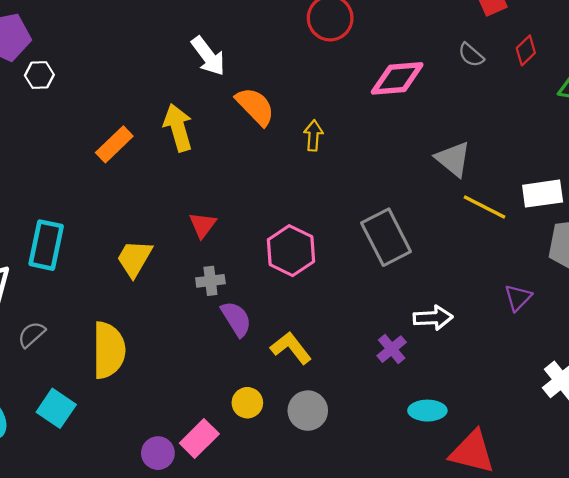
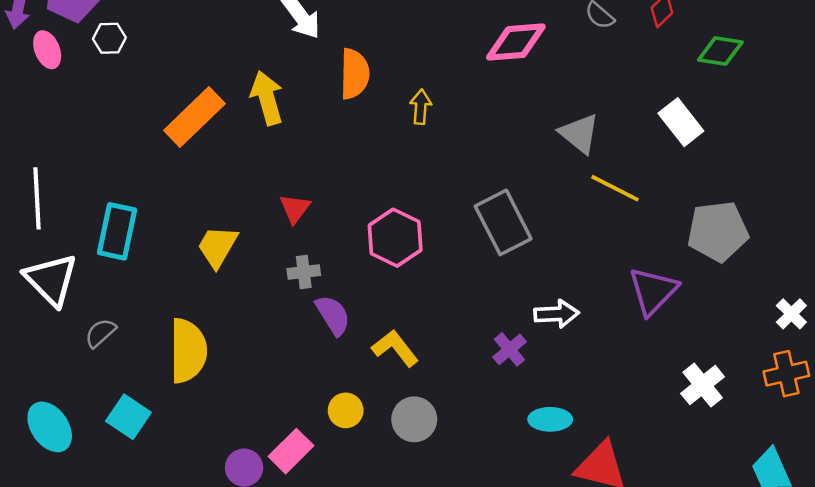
orange semicircle: (255, 106) -> (355, 74), turned 45
orange rectangle: (114, 144) -> (194, 117), size x1.4
white rectangle: (543, 194) -> (681, 122), moved, turned 60
purple triangle: (518, 298) -> (653, 291), size x1.6

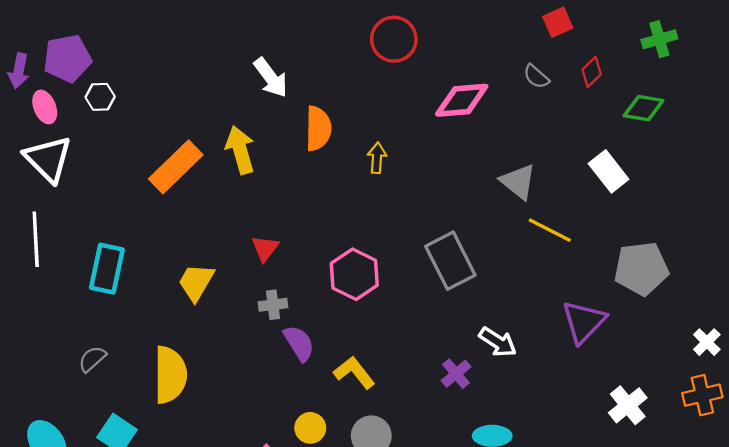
white triangle: (51, 280) -> (48, 159), moved
white arrow: (556, 314) -> (498, 342), turned 36

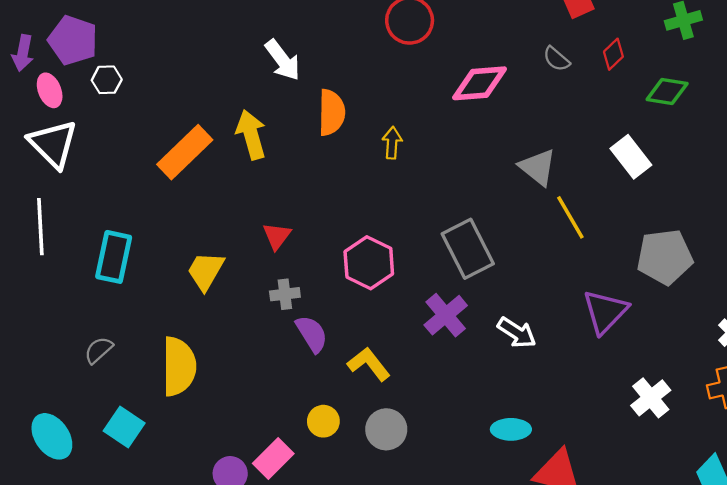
purple pentagon: (67, 58) -> (73, 40), turned 30
yellow line: (550, 230) -> (570, 217), turned 33
purple cross: (456, 374) -> (446, 315), moved, size x1.4

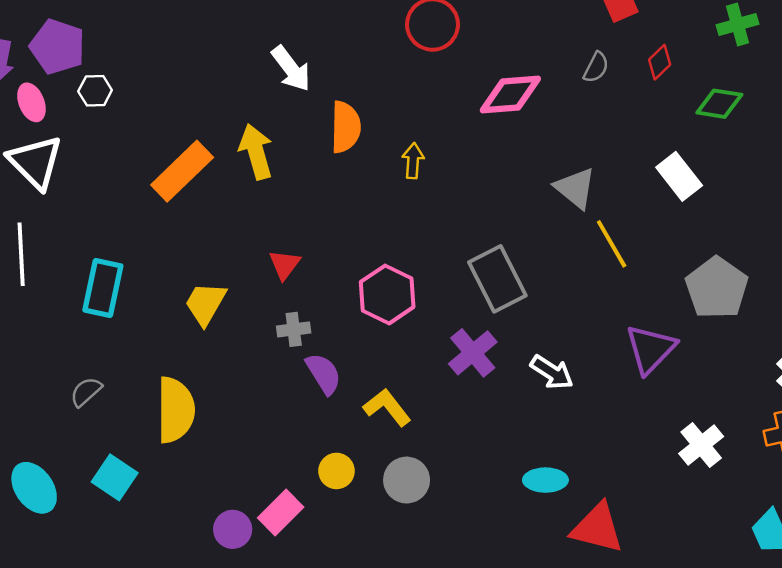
gray semicircle: (556, 59) -> (596, 67), turned -104
gray pentagon: (665, 257) -> (717, 288), turned -30

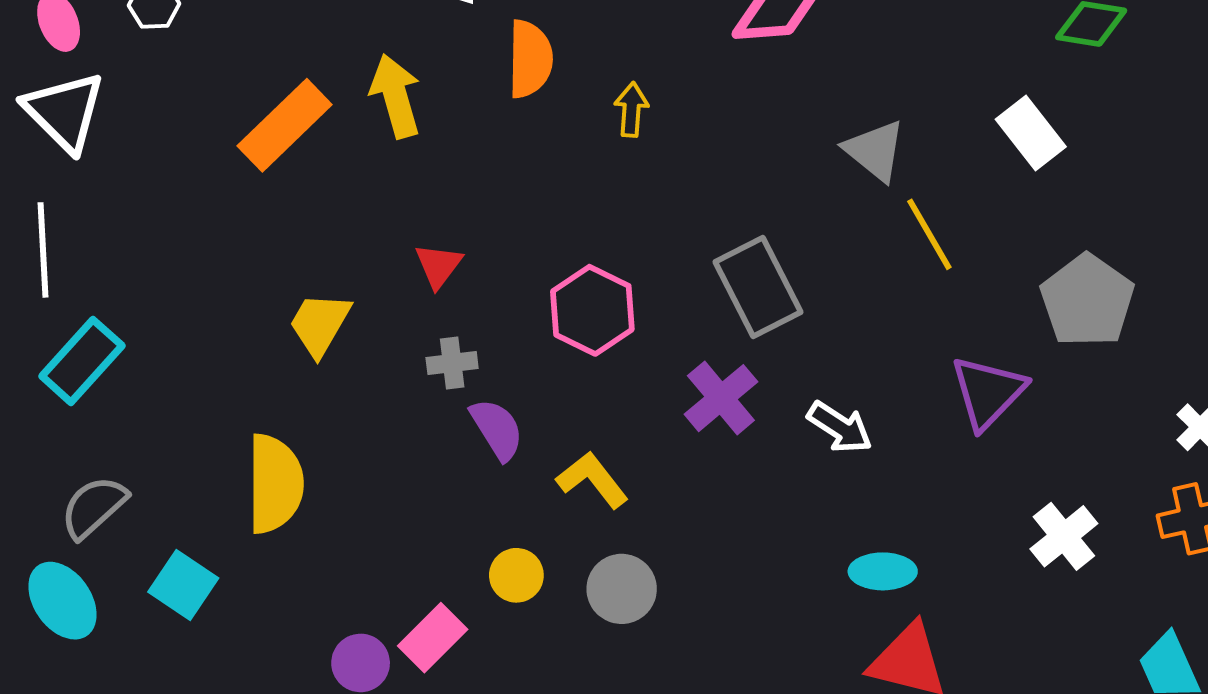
cyan rectangle: (103, 288) -> (82, 361), moved, turned 30
gray semicircle: (86, 392) -> (94, 507), moved, size x1.4
cyan ellipse: (545, 480) -> (883, 571), moved

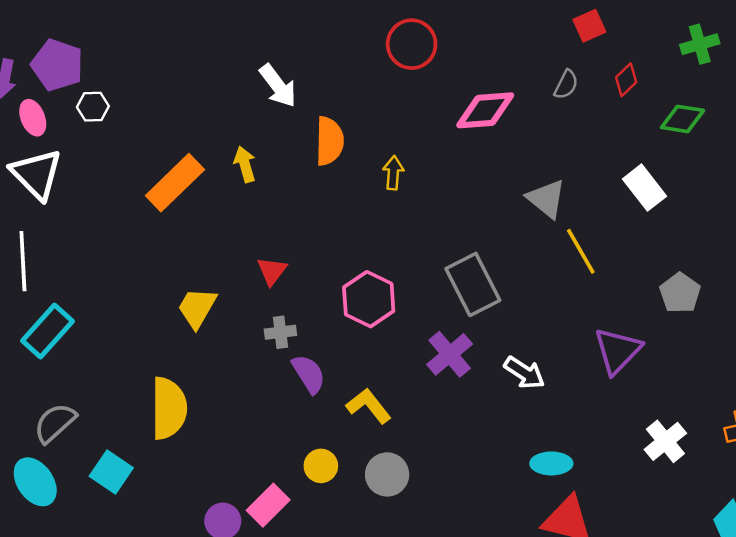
yellow arrow: (396, 96) -> (245, 164), size x0.7
gray pentagon: (1087, 301) -> (680, 293), size x0.7

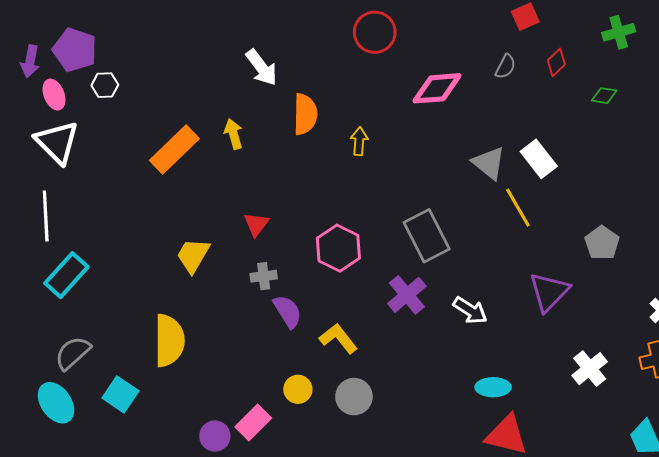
green diamond: (683, 119) -> (604, 96), size x0.7
white rectangle: (645, 188) -> (539, 159), moved

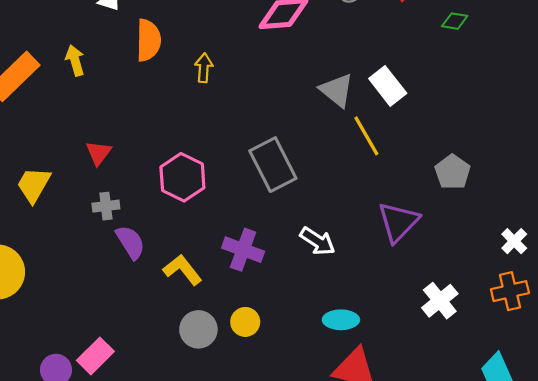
purple cross: (407, 295) -> (243, 250), moved, turned -30
yellow circle: (298, 389) -> (245, 322), moved

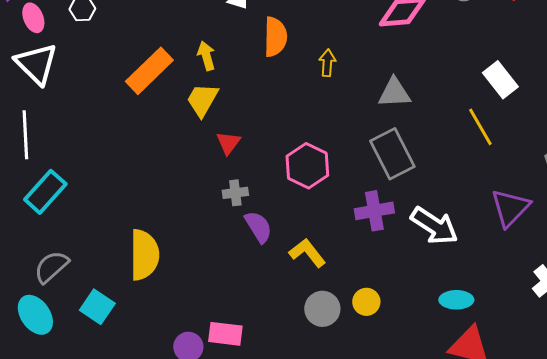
gray triangle: (337, 90) -> (394, 93), moved, turned -42
yellow trapezoid: (34, 185) -> (202, 100), moved
white arrow: (318, 241) -> (434, 226), size x1.4
purple cross: (243, 250) -> (374, 211), moved, turned -30
pink rectangle: (95, 356) -> (225, 334), turned 52

